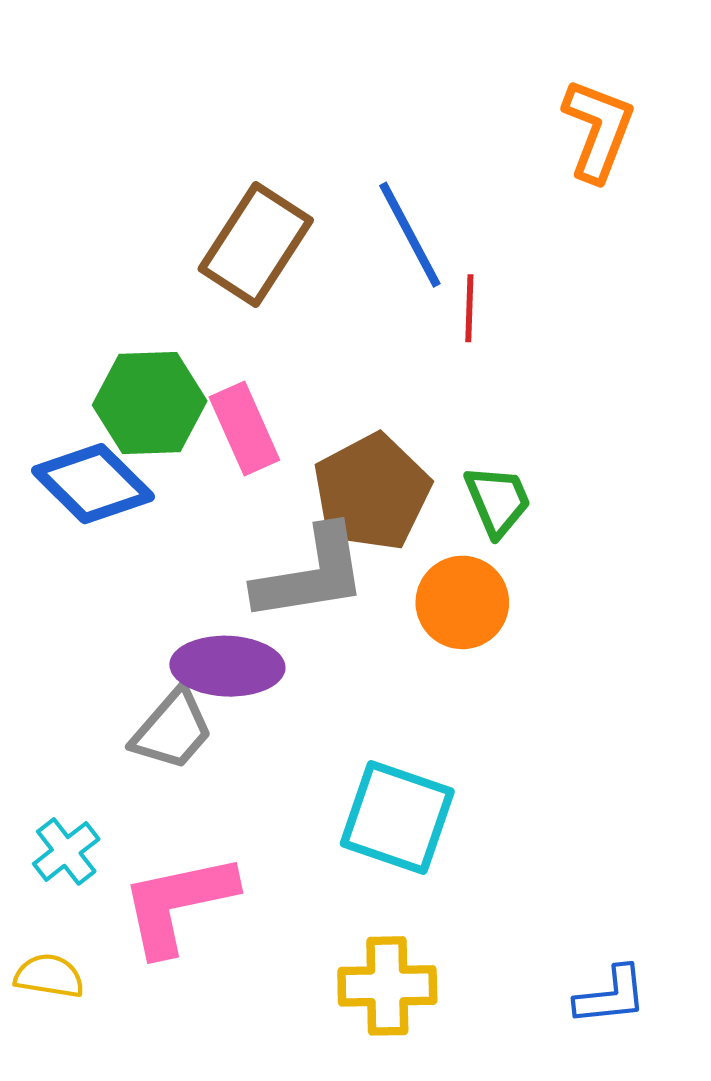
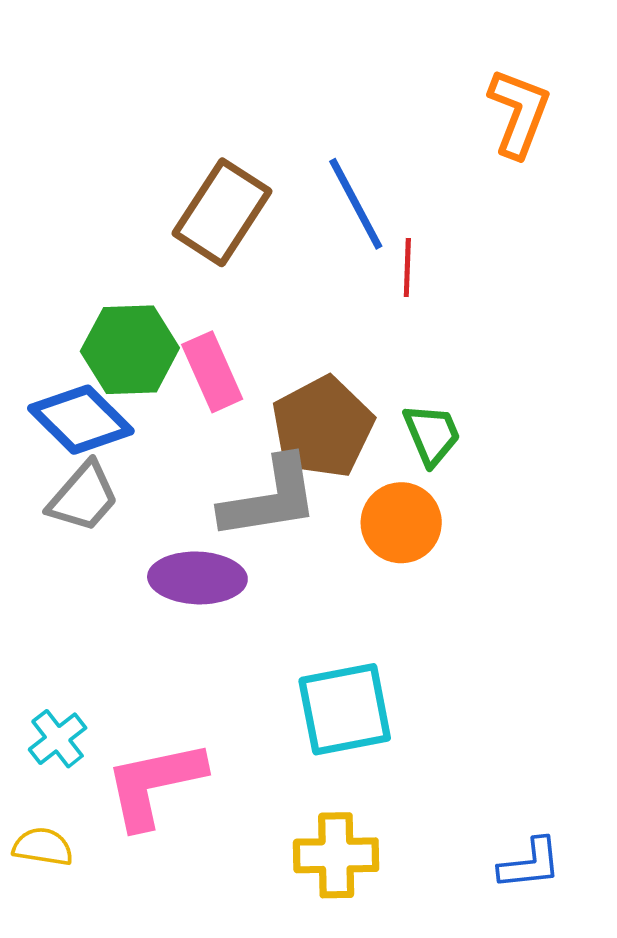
gray trapezoid: (172, 730) -> (83, 497), moved
cyan square: (397, 818) -> (345, 709), turned -30

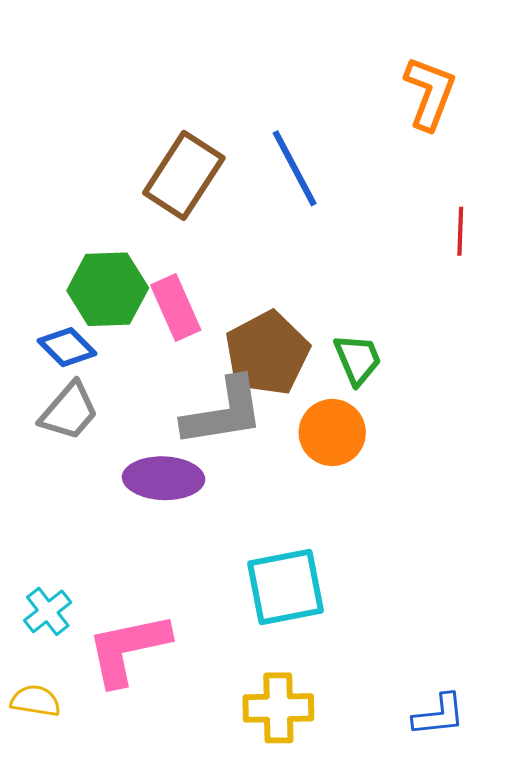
red line: (407, 268) -> (460, 231), moved
blue diamond: (81, 420) -> (67, 347), size x0.7

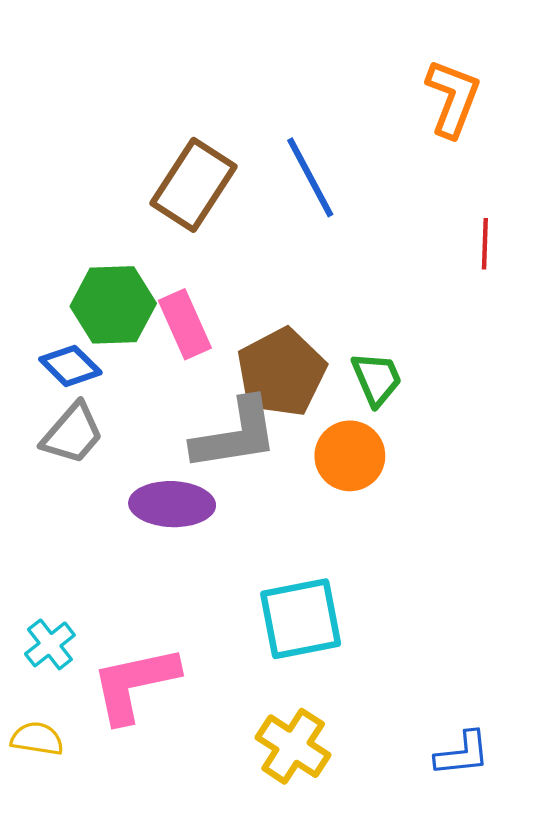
yellow cross: (278, 708) -> (293, 746), turned 34

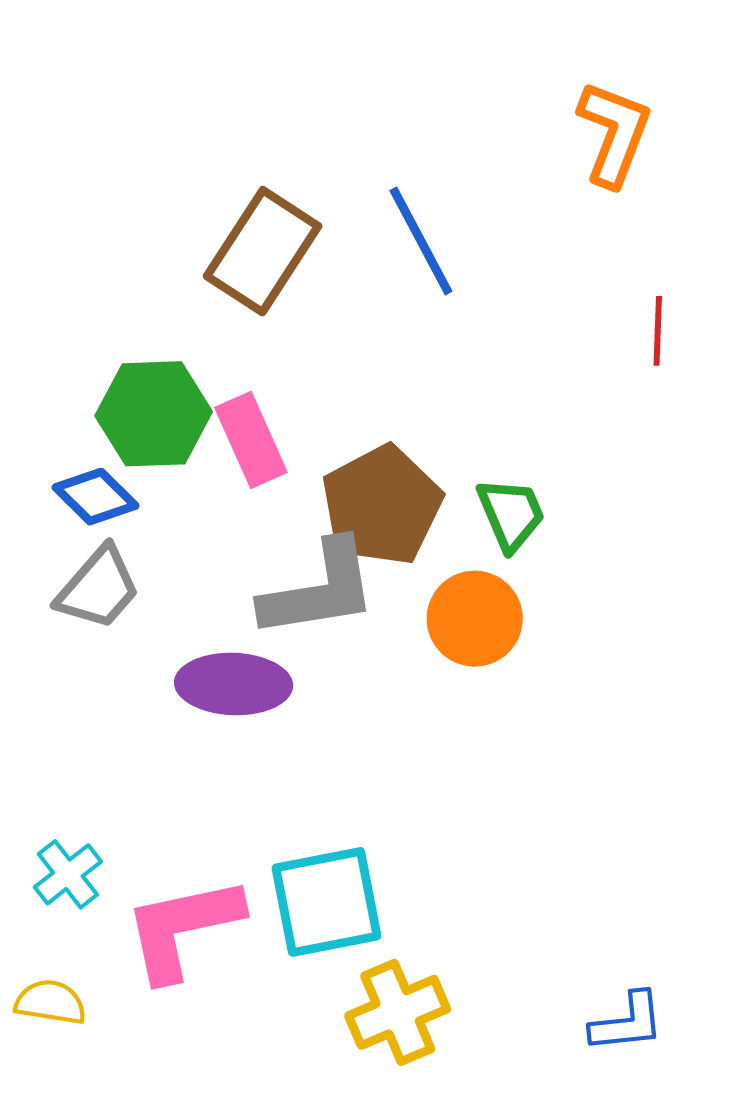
cyan square: (301, 619) -> (327, 902), moved
yellow cross: (293, 746) -> (398, 1012), turned 34

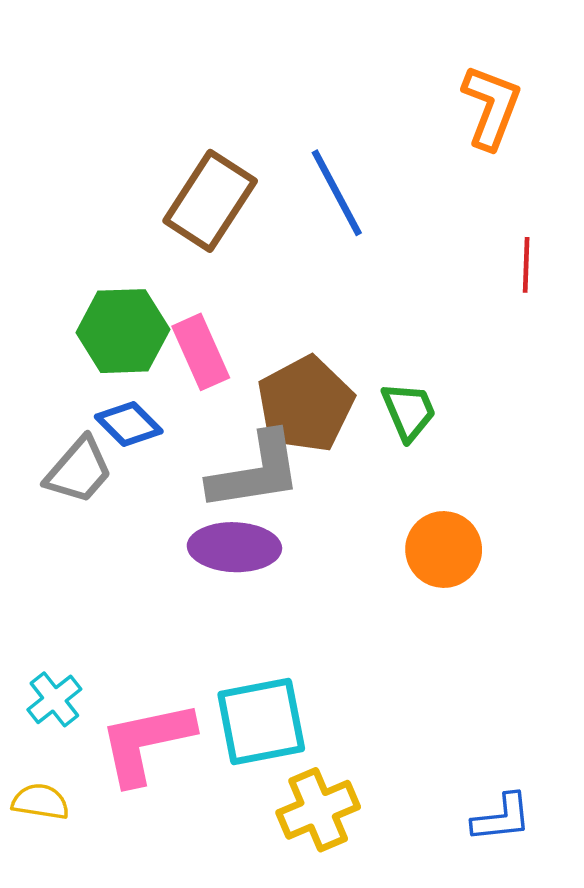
blue diamond: (96, 497) -> (129, 424), moved
orange circle: (475, 619) -> (444, 550), moved
purple ellipse: (234, 684) -> (234, 547), moved

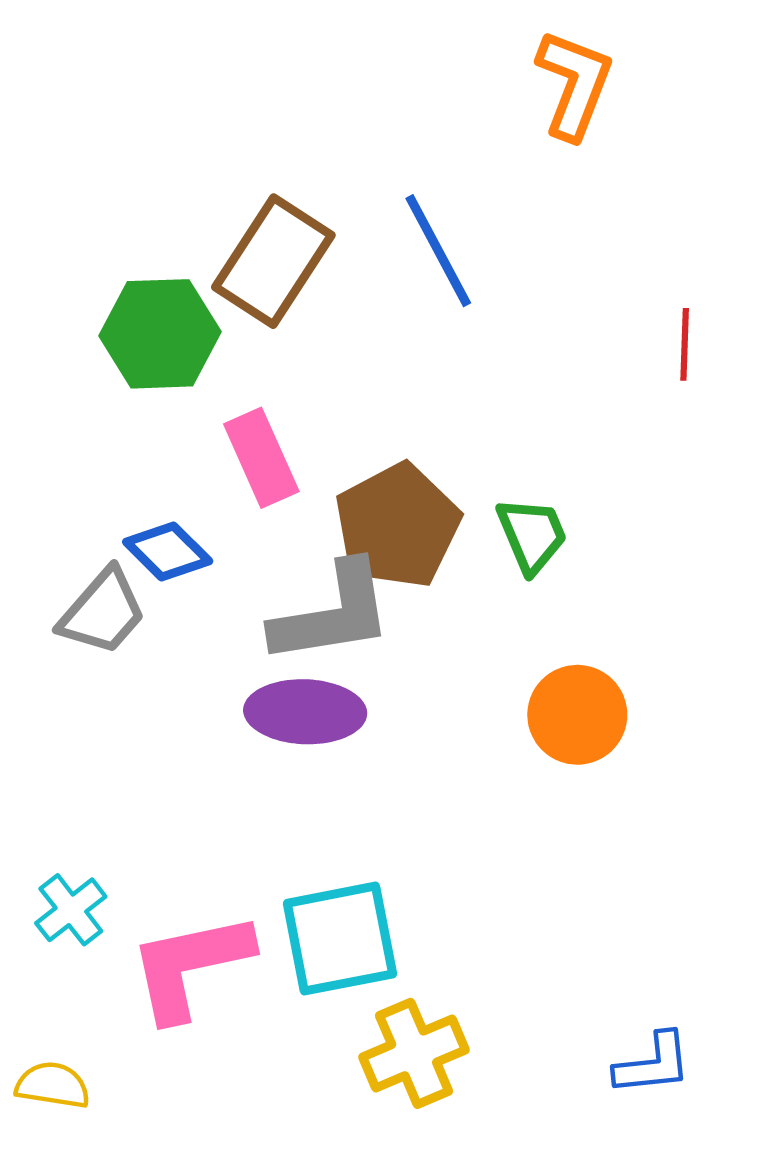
orange L-shape: (491, 107) -> (574, 84), moved
green hexagon: (123, 331) -> (160, 334), moved
yellow semicircle: (40, 802) -> (53, 1085), moved

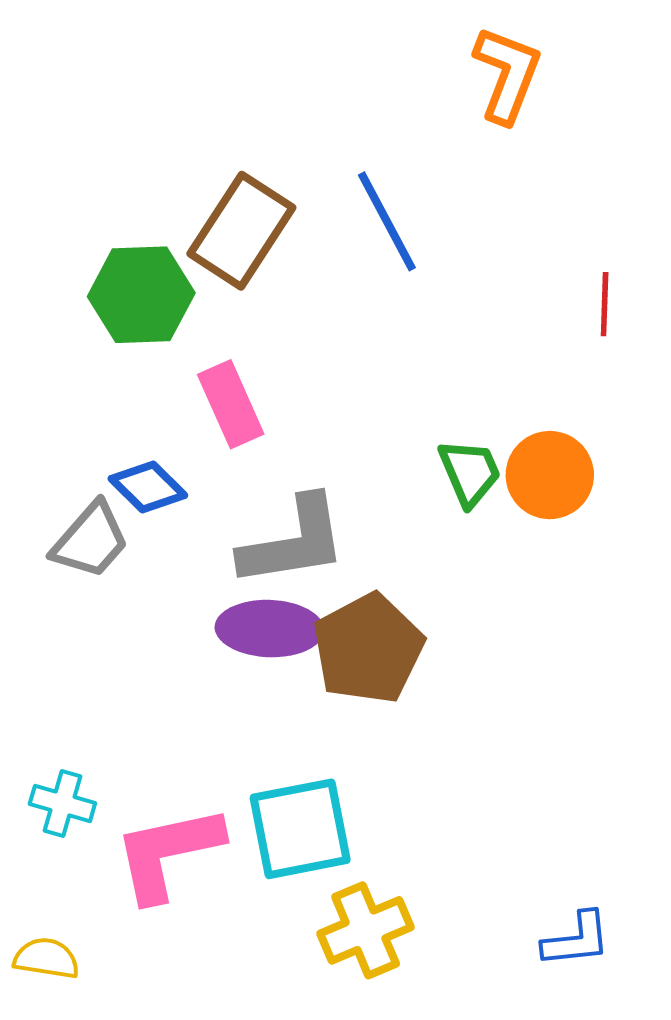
brown pentagon: (397, 526) -> (368, 649), moved
orange circle: (577, 715) -> (550, 475), moved
cyan cross: (71, 910) -> (62, 803), turned -36

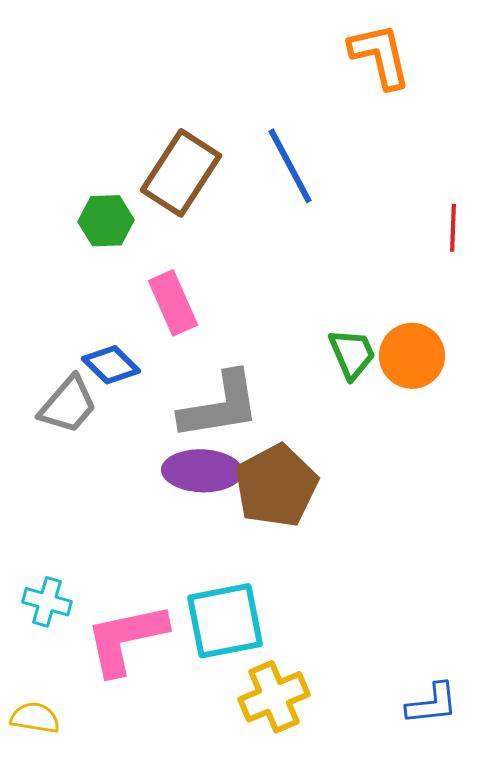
orange L-shape: (507, 74) -> (380, 56), turned -34
green hexagon: (141, 295) -> (106, 221), size x0.7

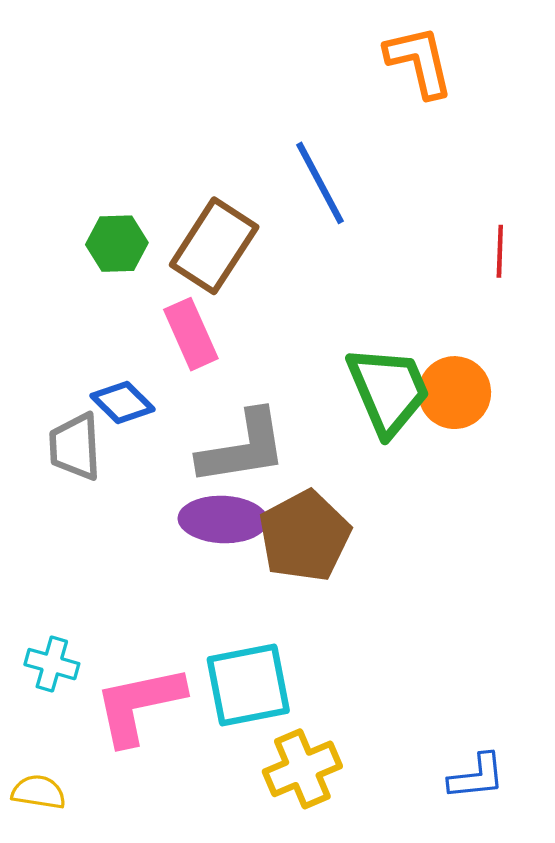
brown rectangle: (181, 173) -> (214, 246), moved
green trapezoid: (352, 354) -> (388, 390), size x1.6
gray trapezoid: (68, 405) -> (75, 447), turned 136

